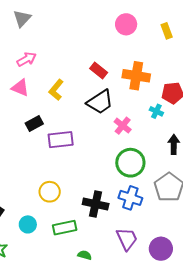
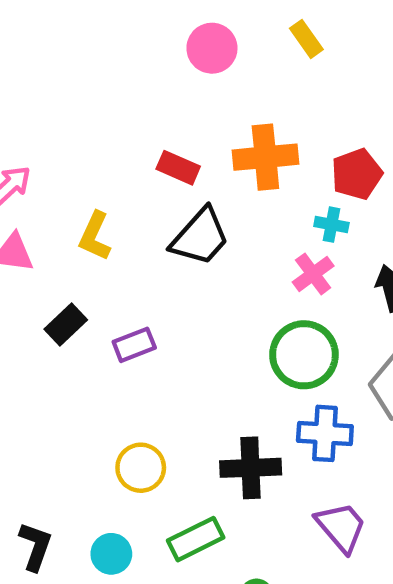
pink cross: (123, 126) -> (313, 274), moved, turned 30
purple rectangle: (61, 140) -> (134, 345), size x0.7

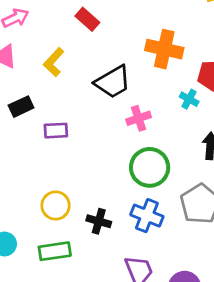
red rectangle: (178, 168) -> (87, 19), moved
pink cross: (313, 274) -> (139, 118), moved
yellow circle: (141, 468) -> (56, 205), moved
black cross: (251, 468) -> (99, 221), size x0.7

